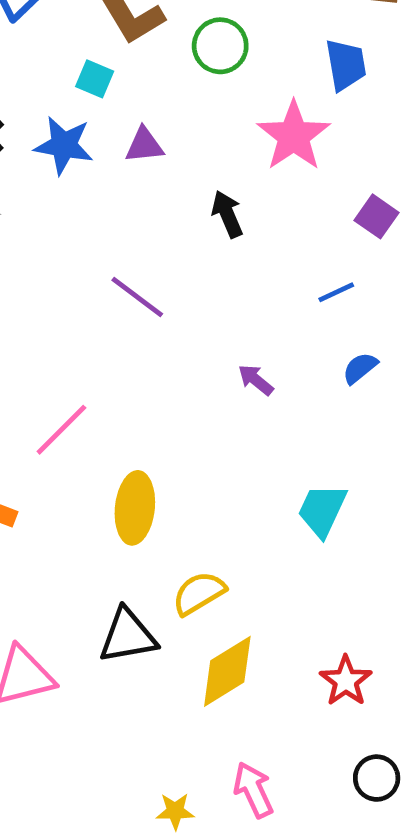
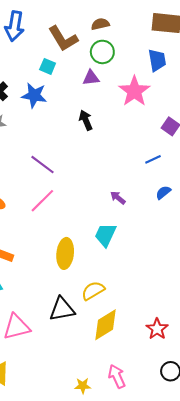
purple triangle: (144, 145) -> (91, 78), moved
black arrow: (227, 214) -> (86, 120), moved
purple line: (137, 297) -> (42, 165), moved
pink line: (61, 430) -> (42, 201), moved
cyan trapezoid: (322, 510) -> (105, 235), moved

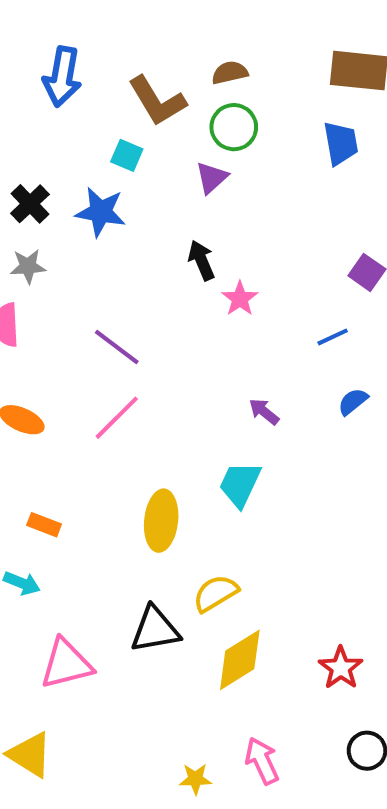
purple triangle: (91, 78) -> (212, 178), turned -36
pink star: (134, 91) -> (240, 299), moved, size x0.6

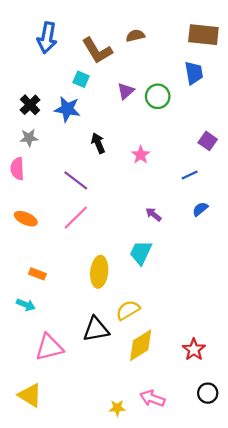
green circle: (234, 127) -> (158, 96), moved
black arrow: (201, 260) -> (98, 143), moved
pink arrow: (262, 761) -> (152, 398), turned -45

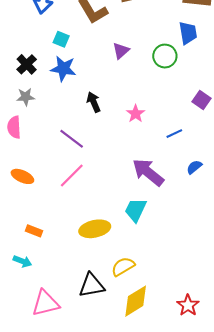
cyan square: (81, 79) -> (61, 39), moved
green circle: (158, 96) -> (165, 56), moved
blue line: (190, 175) -> (174, 134), moved
purple arrow: (153, 214) -> (148, 172), size x2.0
yellow ellipse: (99, 272) -> (95, 229), turned 72

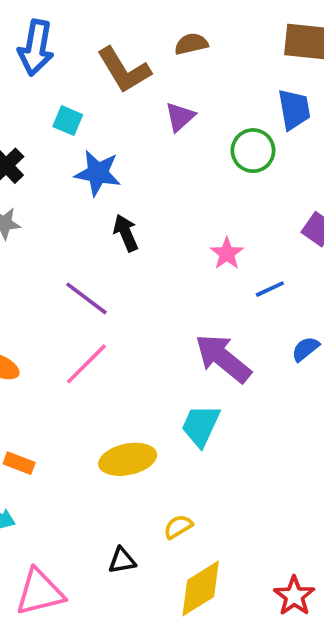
purple triangle: (121, 51) -> (180, 117), moved
blue star: (63, 69) -> (98, 173), moved
pink star: (136, 114) -> (227, 253), moved
yellow semicircle: (123, 267) -> (178, 527), size x0.7
black triangle: (92, 285) -> (122, 560), size x0.6

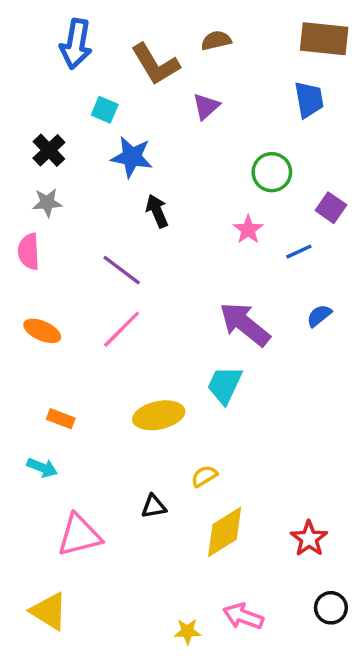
green circle: (253, 151) -> (272, 172), moved
blue line: (270, 289) -> (299, 252), moved

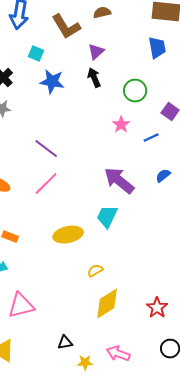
black arrow: (157, 211) -> (94, 78), moved
black triangle: (154, 506) -> (65, 343), moved

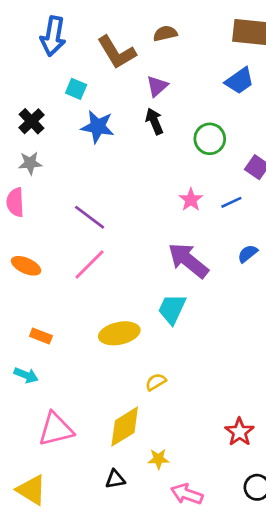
blue trapezoid: (157, 48) -> (239, 81), turned 65
pink star: (121, 125) -> (191, 200), moved
yellow diamond: (107, 304) -> (125, 427), moved
yellow star: (85, 363) -> (158, 459), moved

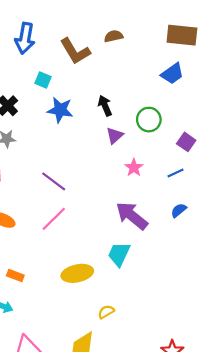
purple triangle: (157, 86) -> (115, 136), moved
blue line: (231, 202) -> (176, 173), moved

